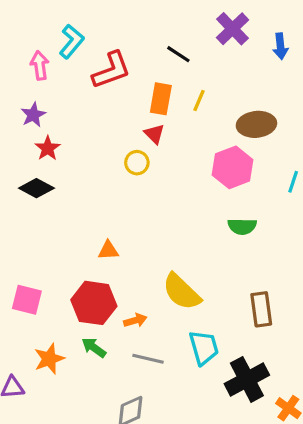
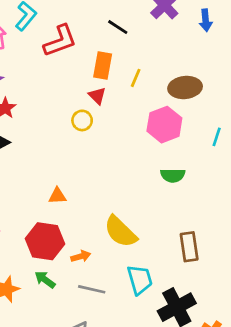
yellow line: (199, 100) -> (136, 78), moved

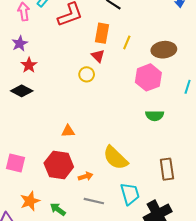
green arrow: (45, 280) -> (58, 209), moved

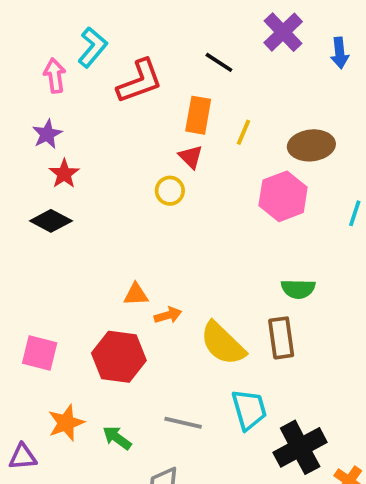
green semicircle: (155, 116) -> (298, 289), moved
brown rectangle: (167, 169) -> (281, 338), moved
orange arrow: (86, 176) -> (168, 315), moved

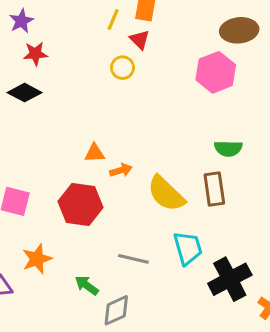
yellow line: (243, 132) -> (113, 19), moved
red star: (64, 174) -> (35, 54), turned 30
green arrow: (117, 438) -> (87, 285), moved

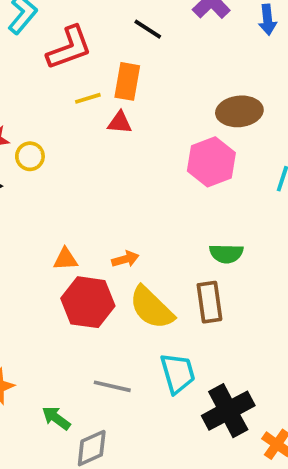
yellow line: (113, 19) -> (88, 98), turned 50
red triangle: (140, 40) -> (120, 123), turned -40
yellow circle: (122, 68) -> (30, 156), moved
orange arrow: (121, 170) -> (125, 259), moved
red hexagon: (80, 204) -> (88, 302), moved

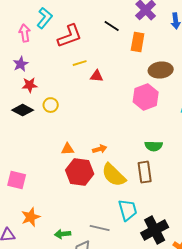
orange rectangle: (127, 81) -> (138, 42), moved
yellow circle: (30, 156) -> (51, 105), moved
gray line: (112, 386) -> (100, 228), moved
green arrow: (56, 418) -> (63, 234), turned -42

